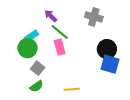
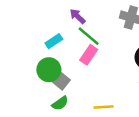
pink rectangle: (60, 47) -> (89, 55), turned 49
green circle: (27, 48) -> (49, 70), moved

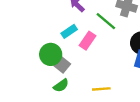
green line: (89, 36) -> (106, 21), moved
cyan rectangle: (54, 41) -> (69, 31), moved

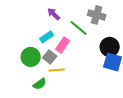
gray square: (62, 65) -> (50, 57), moved
yellow line: (101, 89) -> (57, 70), moved

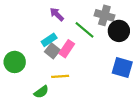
black circle: (110, 47) -> (119, 31), moved
green circle: (31, 57) -> (15, 62), moved
gray square: (50, 57) -> (52, 51), moved

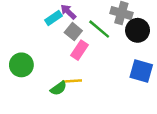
cyan rectangle: (49, 40) -> (54, 18), moved
gray square: (52, 51) -> (73, 32), moved
green semicircle: (41, 92) -> (58, 88), moved

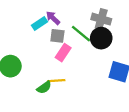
black circle: (138, 30) -> (101, 38), moved
gray square: (73, 32) -> (57, 36), turned -32

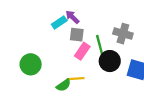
gray cross: (101, 19) -> (123, 34), moved
green line: (81, 34) -> (100, 46), moved, turned 35
black circle: (101, 38) -> (110, 61), moved

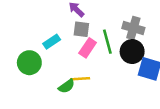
cyan rectangle: (59, 23) -> (52, 42), moved
black circle: (110, 61) -> (132, 52), moved

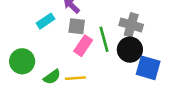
cyan rectangle: (52, 42) -> (45, 21), moved
green semicircle: (66, 86) -> (52, 77), moved

